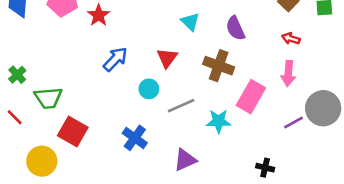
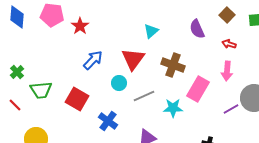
cyan triangle: (190, 22) -> (151, 31), turned 35
purple semicircle: (235, 28) -> (197, 29), moved
red triangle: (167, 58) -> (133, 59), size x1.4
red square: (73, 131) -> (77, 99), moved

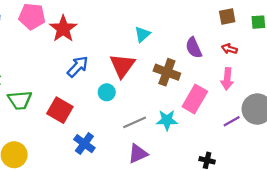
brown square: (227, 15) -> (227, 16), turned 35
red star: (80, 26) -> (63, 29), size x1.4
purple semicircle: (197, 29) -> (194, 48), moved
gray line: (144, 96) -> (135, 122), moved
blue cross: (108, 121) -> (84, 144), moved

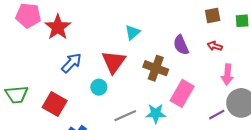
pink arrow: (227, 79) -> (227, 75), moved

